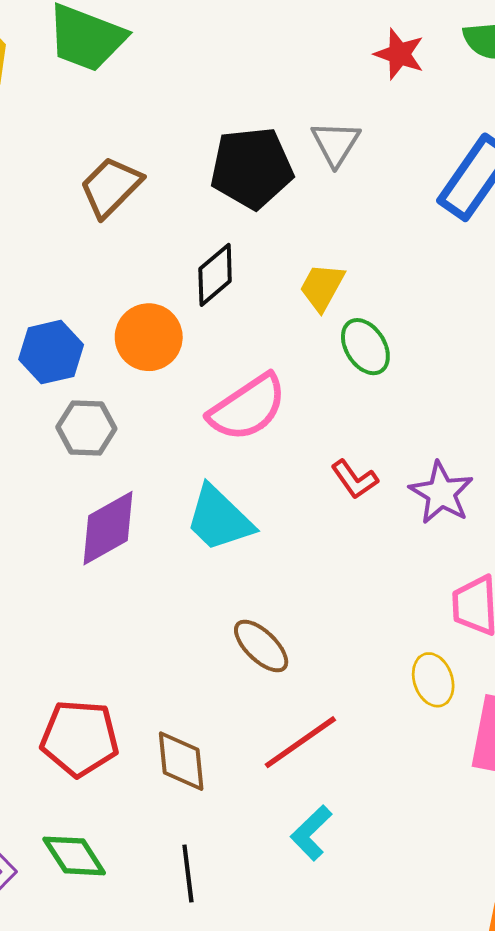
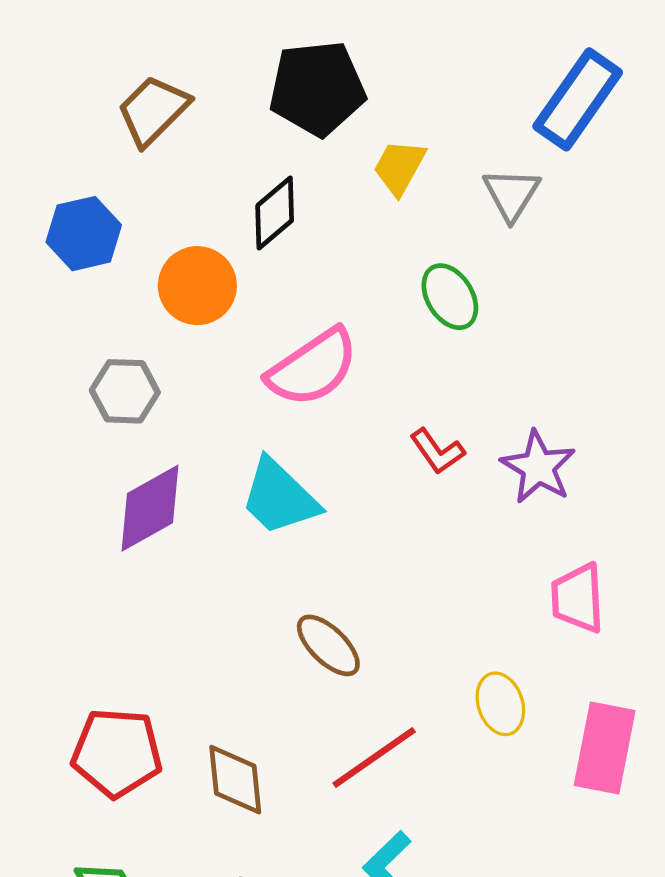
gray triangle: (336, 143) -> (511, 194), moved
yellow trapezoid: (322, 287) -> (399, 167), moved
blue hexagon: (51, 352) -> (84, 234), moved
yellow ellipse: (433, 680) -> (500, 704), moved

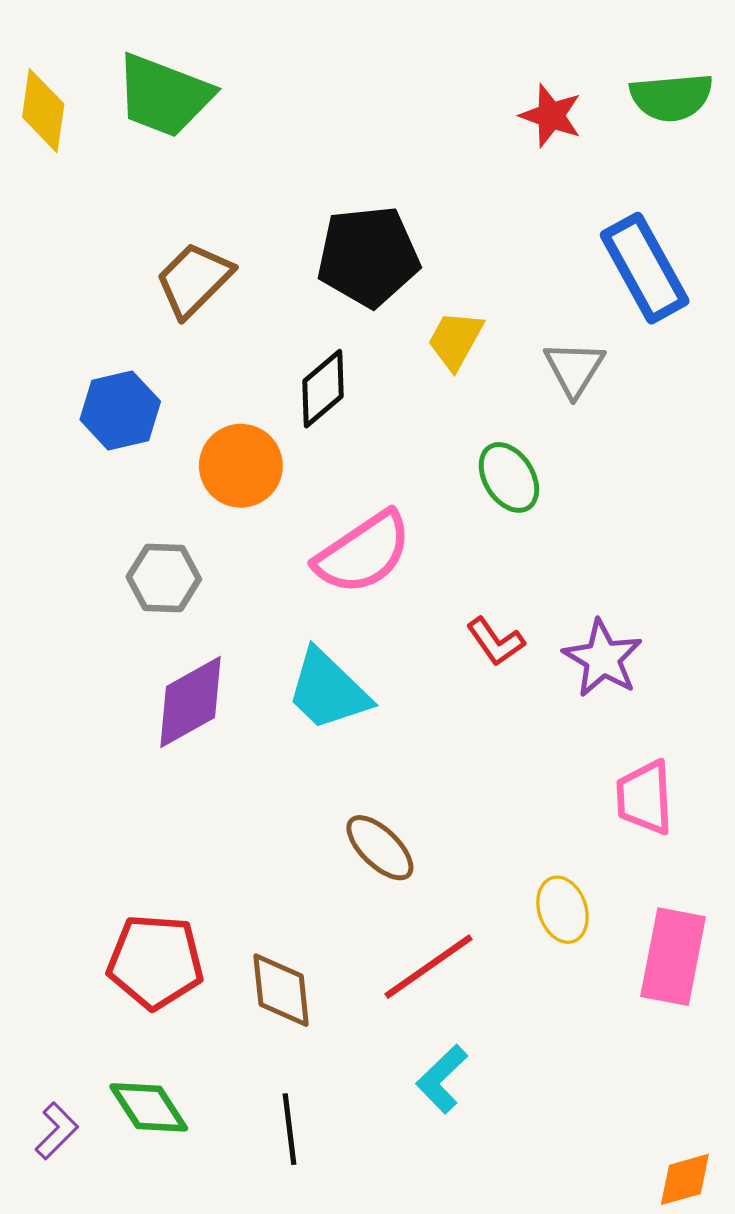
blue rectangle: (578, 99) -> (645, 268), turned -64

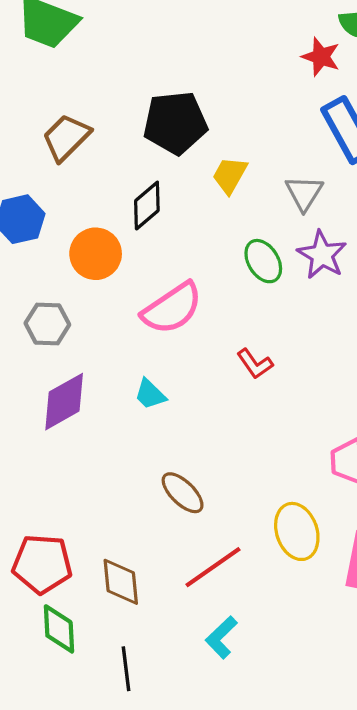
red star: (551, 116) -> (321, 57), moved
purple star: (603, 658) -> (322, 255), moved
cyan trapezoid: (328, 690) -> (150, 394), size x0.6
yellow ellipse: (563, 910) -> (297, 531), size x1.4
green diamond: (149, 1107) -> (59, 629), moved, turned 30

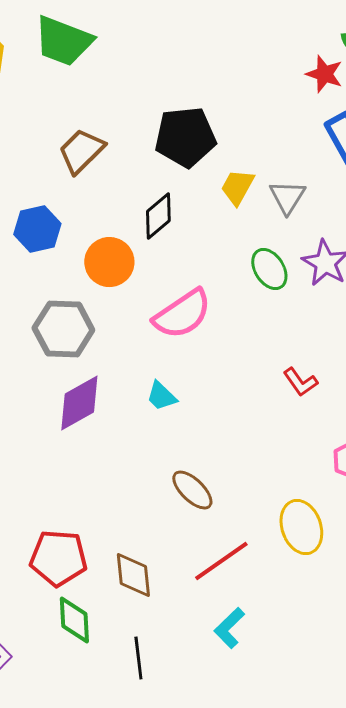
gray triangle: (304, 193) -> (287, 197), moved
gray hexagon: (47, 324) -> (63, 329), size x1.4
red L-shape: (255, 364) -> (300, 382), moved

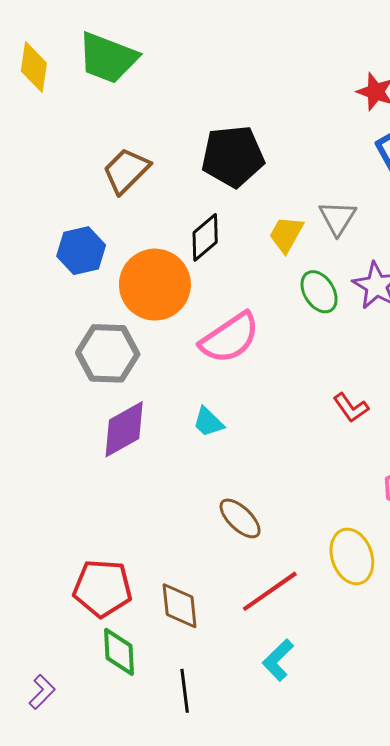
yellow trapezoid: (237, 187) -> (286, 234), moved
orange circle: (109, 262) -> (155, 285), size x1.4

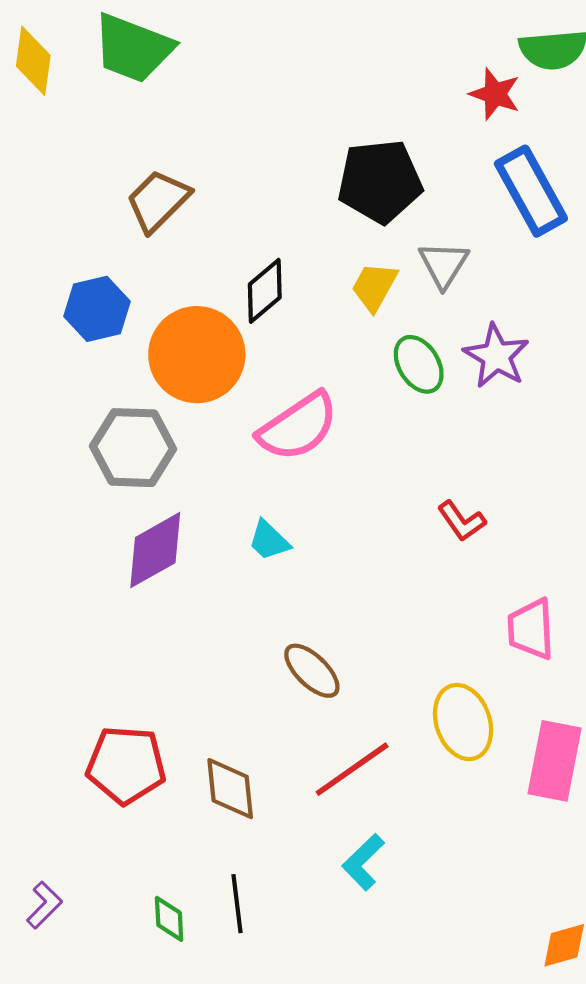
black pentagon: (233, 156) -> (380, 181), moved
green diamond: (119, 652) -> (169, 919), moved, size x0.7

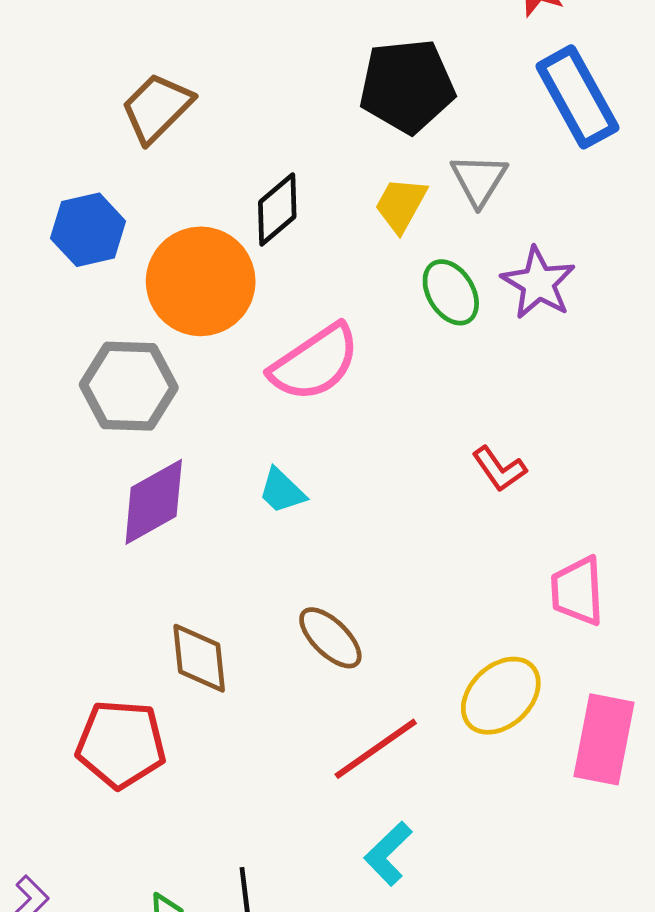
yellow ellipse: (463, 722) -> (501, 696), turned 66
brown diamond: (230, 789) -> (199, 658), moved

